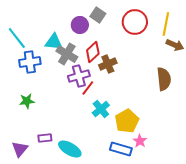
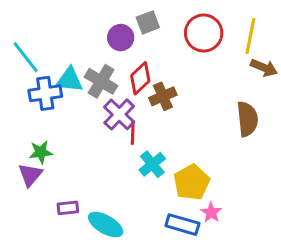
gray square: (98, 15) -> (148, 22), turned 35
cyan triangle: (54, 42) -> (69, 80), moved
purple cross: (79, 76) -> (119, 114), turned -30
red line: (88, 88) -> (133, 133), turned -35
purple triangle: (20, 149) -> (30, 175), moved

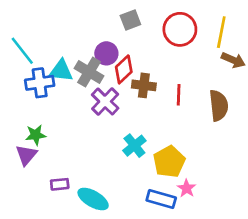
purple circle: (121, 38) -> (106, 53), moved
brown cross: (163, 96) -> (144, 85), turned 30
red line: (133, 133) -> (179, 95), moved

